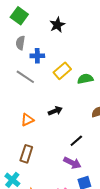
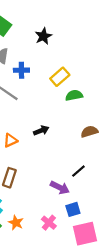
yellow rectangle: (62, 71) -> (60, 77), moved
black line: (76, 141) -> (78, 171), moved

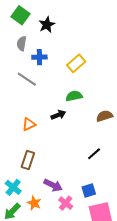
black star: (43, 36) -> (47, 25), moved
green semicircle: (74, 95) -> (74, 96), moved
purple arrow: (60, 188) -> (53, 185), moved

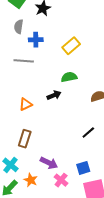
gray line: (27, 79) -> (24, 61), turned -30

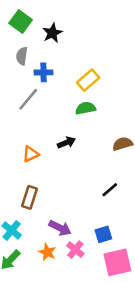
gray line: (24, 61) -> (28, 99), turned -54
green semicircle: (69, 77) -> (86, 108), moved
orange star: (31, 180) -> (47, 252), moved

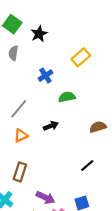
blue cross: (43, 72) -> (45, 76), moved, turned -32
yellow rectangle: (88, 80) -> (81, 57), moved
gray line: (28, 99) -> (19, 109), moved

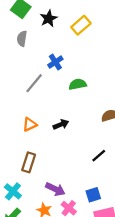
yellow rectangle: (81, 57) -> (81, 25), moved
gray line: (19, 109) -> (34, 83), moved
black arrow: (51, 126) -> (61, 124), moved

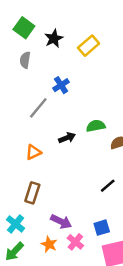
green semicircle: (78, 84) -> (96, 126), moved
black arrow: (61, 124) -> (67, 138), moved

